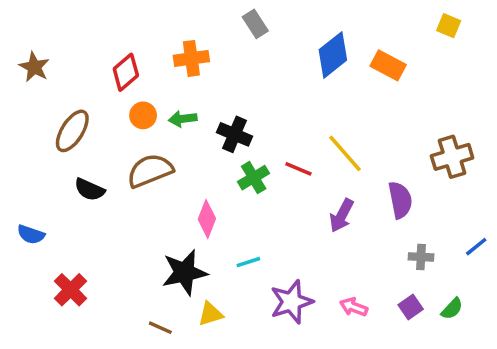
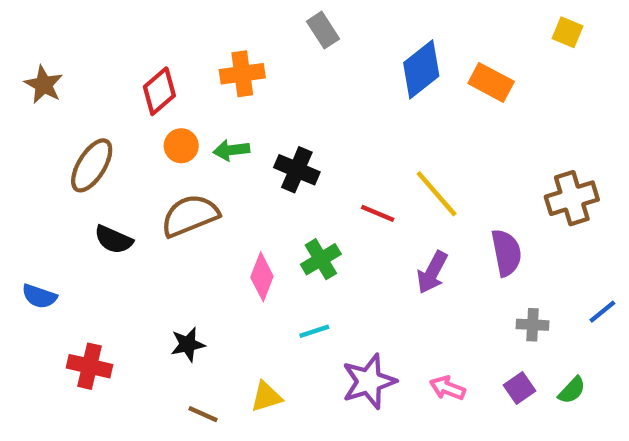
green cross: (254, 178) -> (321, 259), moved
black star: (184, 272) -> (188, 344), moved, size x0.6
red cross: (71, 290) -> (89, 366), turned -32

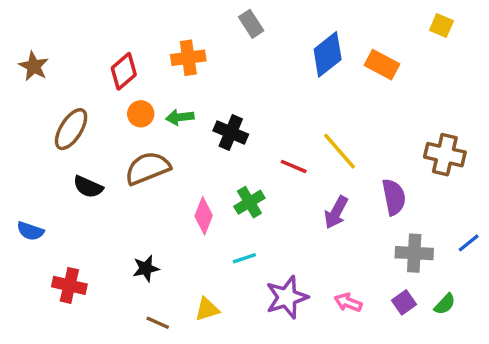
brown cross: (572, 198) -> (445, 155), turned 30
gray cross: (533, 325) -> (414, 253), size x1.5

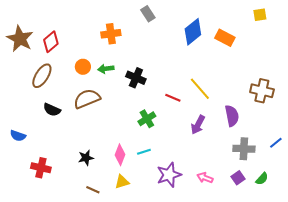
yellow square: (441, 25) -> (260, 15), turned -32
brown star: (34, 66) -> (20, 39), size x1.5
red diamond: (124, 71) -> (51, 42), moved
pink diamond: (204, 216) -> (120, 155), moved

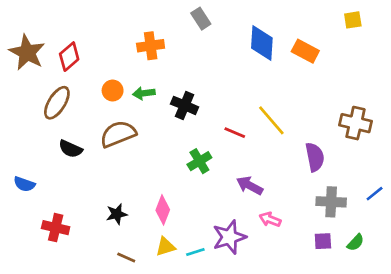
blue diamond: (193, 32) -> (262, 43), turned -48
purple arrow: (198, 125) -> (250, 186), moved, turned 90
cyan line: (144, 152) -> (195, 252), moved
pink arrow: (205, 178) -> (270, 219), moved
purple square: (238, 178) -> (323, 241), turned 32

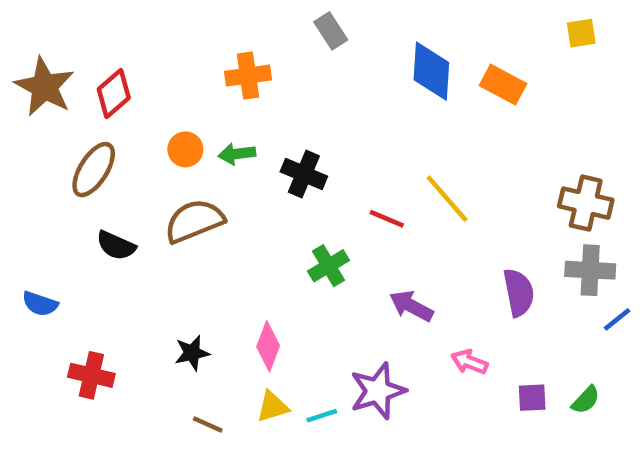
purple semicircle: (315, 157) -> (519, 293), moved
gray cross: (331, 202) -> (590, 270), moved
pink arrow: (270, 219) -> (469, 362), moved

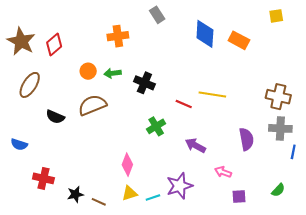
brown ellipse: (94, 170) -> (30, 85), moved
yellow line: (447, 199) -> (212, 94), turned -40
blue line: (617, 319) -> (293, 152), turned -40
black star: (192, 353) -> (75, 194), moved
purple square: (532, 398) -> (239, 196), moved

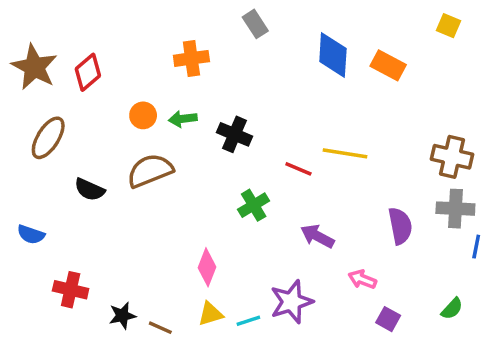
yellow square: (276, 16) -> (449, 26), turned 32
purple square: (239, 196) -> (388, 319), turned 32

